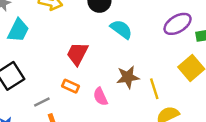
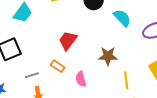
cyan semicircle: (121, 29) -> (122, 18), moved
brown star: (128, 77) -> (108, 56), moved

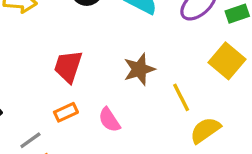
orange rectangle: (58, 66) -> (66, 112), turned -40

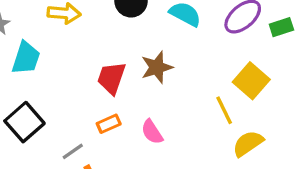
yellow square: (227, 61) -> (251, 81), moved
brown star: (139, 69) -> (157, 67), moved

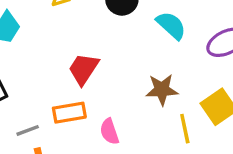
brown star: (157, 67) -> (162, 90), moved
orange rectangle: (109, 124) -> (69, 113), size x1.4

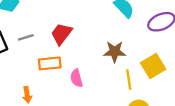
gray line: (28, 130) -> (26, 37), moved

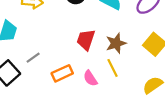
red trapezoid: (61, 34) -> (86, 40), moved
yellow line: (129, 80) -> (113, 68), moved

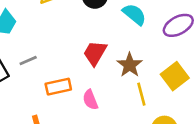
brown star: (116, 43) -> (130, 65), turned -30
yellow line: (113, 68) -> (141, 94), moved

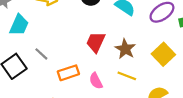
gray line: (28, 61) -> (41, 54), turned 72
yellow line: (141, 94) -> (127, 76), moved, turned -48

